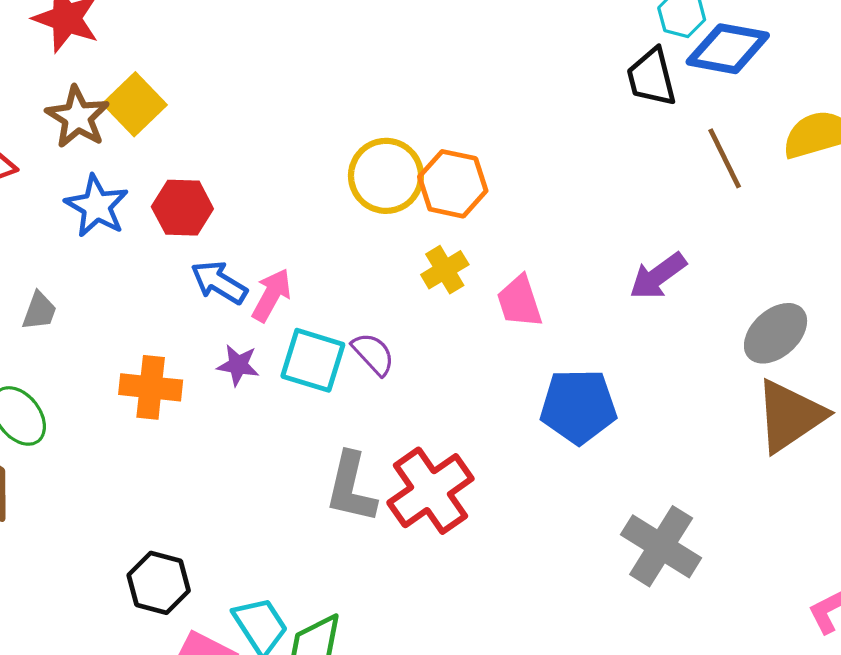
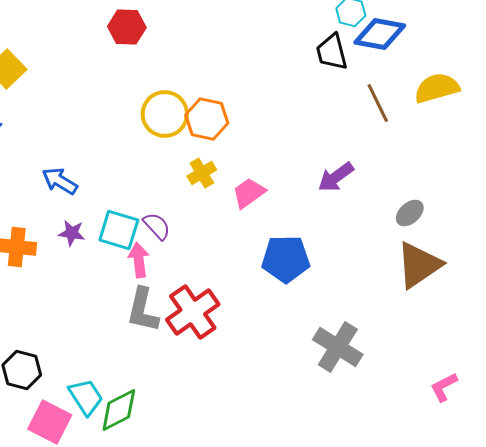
red hexagon: (182, 208) -> (127, 27), moved
pink arrow: (271, 295) -> (139, 260), moved, turned -36
pink trapezoid: (520, 301) -> (249, 193), turned 72
gray ellipse: (776, 333) -> (410, 213), size x0.7

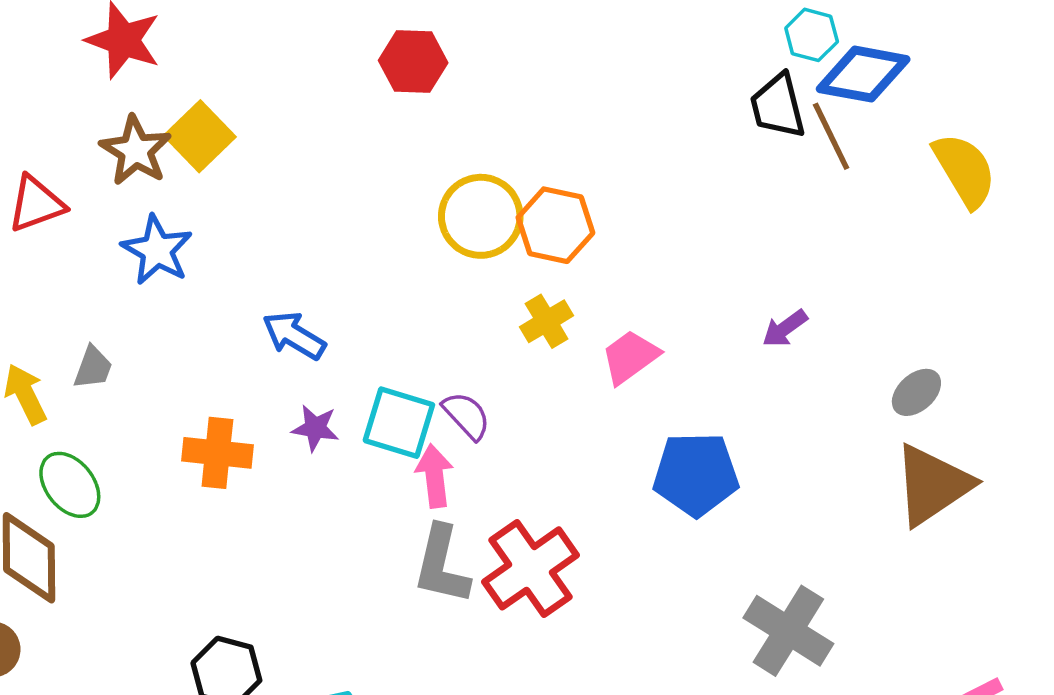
yellow semicircle: (437, 88) -> (965, 170), turned 75
brown line: (378, 103) -> (831, 136), moved
purple arrow: (336, 177) -> (785, 328), size x0.7

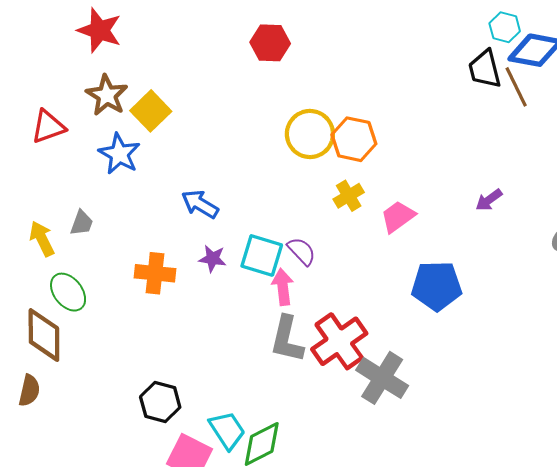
yellow square: (200, 136) -> (151, 111), moved
gray cross: (788, 631) -> (382, 378), moved

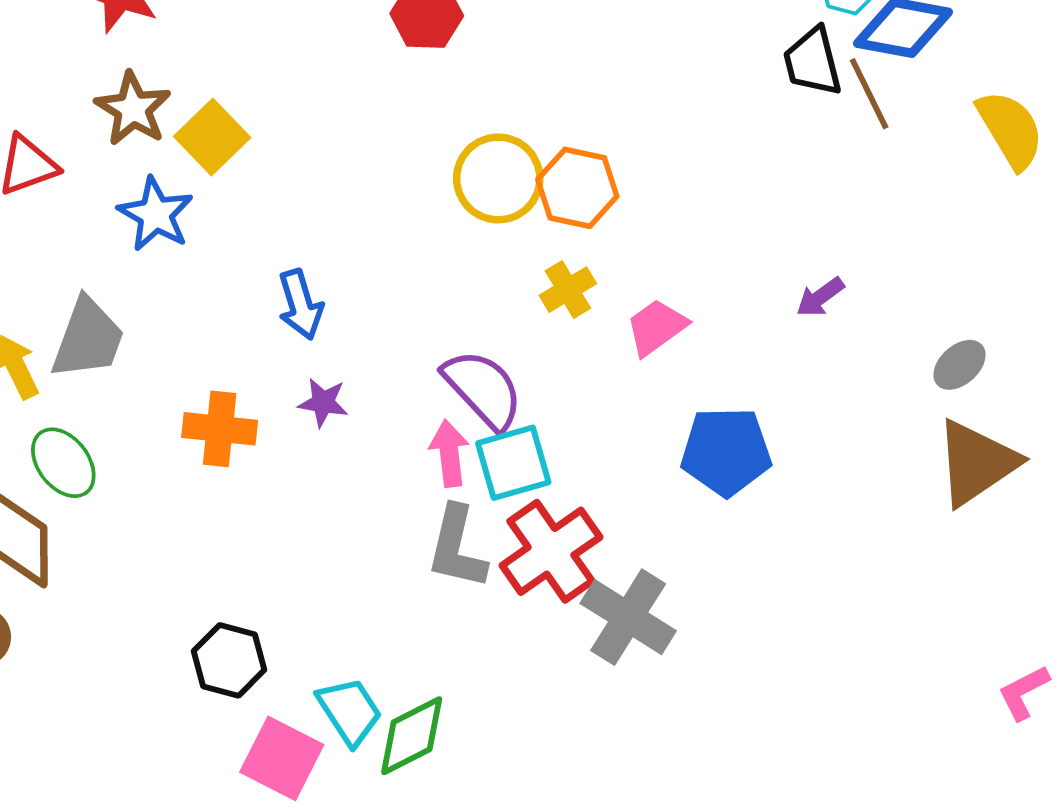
blue arrow: (200, 204) -> (301, 305), turned -138
gray trapezoid: (82, 223) -> (88, 338), size x1.8
purple semicircle: (302, 251) -> (483, 389), size x1.6
cyan square: (262, 255) -> (513, 463), moved, turned -33

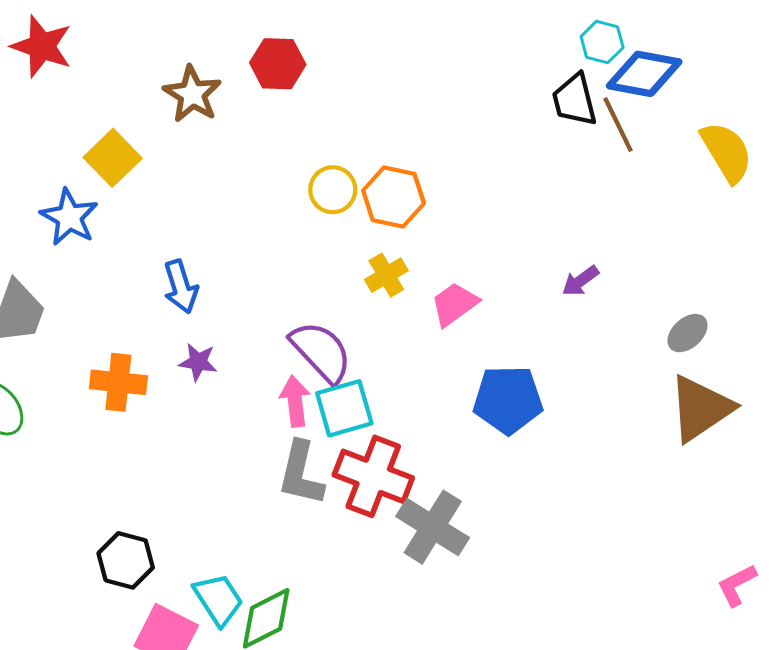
brown star: (133, 109) -> (192, 94), moved
yellow circle: (498, 178) -> (333, 190), size x0.7
red cross: (551, 551) -> (373, 476), turned -34

